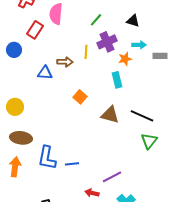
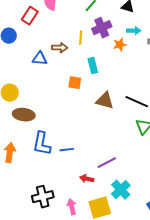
cyan rectangle: (117, 80) -> (93, 66), moved
orange square: (80, 97) -> (75, 83), turned -32
brown ellipse: (21, 138) -> (24, 115), moved

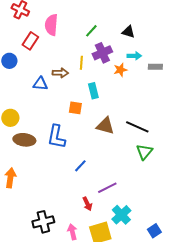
blue L-shape: (42, 144) -> (56, 137), moved
blue line: (67, 150) -> (80, 166), moved, turned -40
red arrow: (87, 179) -> (87, 204), turned -128

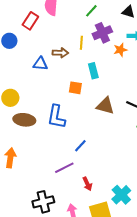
purple line: (107, 188) -> (64, 168), moved

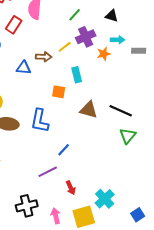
yellow line: (81, 43) -> (65, 47), turned 48

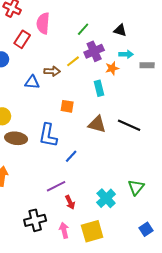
cyan rectangle: (77, 75) -> (99, 88), moved
green triangle: (128, 136) -> (136, 187), moved
blue line: (64, 150) -> (71, 156), moved
red arrow: (71, 188) -> (70, 202), moved
cyan cross: (105, 199) -> (106, 198), moved

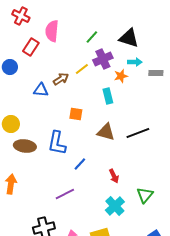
black triangle: (120, 30) -> (129, 38), size x1.5
brown arrow: (52, 71) -> (61, 79), turned -35
black line: (129, 125) -> (138, 133), turned -45
red arrow: (70, 202) -> (114, 176), moved

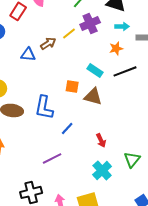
orange star: (121, 76) -> (116, 48), moved
cyan rectangle: (108, 96) -> (95, 70), moved, turned -42
orange square: (76, 114) -> (72, 86), moved
black line: (138, 133) -> (125, 71), moved

